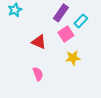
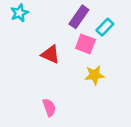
pink square: (66, 34) -> (85, 44), turned -35
pink semicircle: (38, 74) -> (49, 107), moved

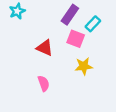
pink semicircle: (49, 107) -> (44, 83), moved

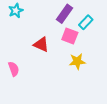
pink semicircle: (44, 83) -> (14, 69), moved

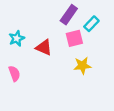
cyan star: (16, 11) -> (17, 38), moved
pink square: (70, 36) -> (74, 38), turned -35

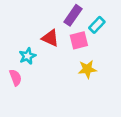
cyan star: (17, 38) -> (27, 56), moved
red triangle: (44, 47) -> (50, 38), moved

